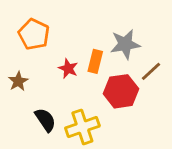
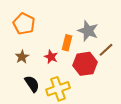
gray star: (125, 44) -> (88, 31), turned 30
red star: (68, 68) -> (51, 57), moved
brown star: (18, 81) -> (22, 57), moved

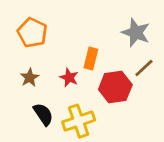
gray star: (88, 31) -> (136, 33), moved

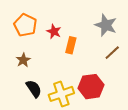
red star: (69, 78) -> (54, 31), moved
red hexagon: (115, 87) -> (91, 87), moved

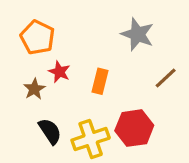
gray star: (106, 25) -> (137, 34), moved
red star: (54, 31) -> (59, 72), moved
orange rectangle: (71, 45) -> (100, 81), moved

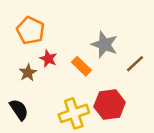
gray star: (137, 34) -> (104, 45), moved
orange rectangle: (100, 81) -> (81, 66), turned -60
black semicircle: (50, 131) -> (19, 110), moved

